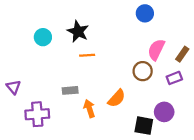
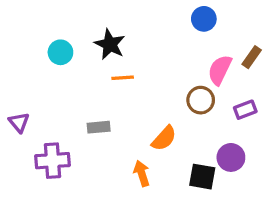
brown rectangle: (182, 54) -> (252, 57), moved
orange arrow: (89, 109) -> (142, 173), moved

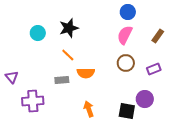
black star: (110, 44) -> (69, 28), turned 30
pink semicircle: (220, 70) -> (125, 35), moved
orange line: (123, 78) -> (68, 55), moved, turned 48
orange semicircle: (164, 138) -> (86, 73), moved, turned 48

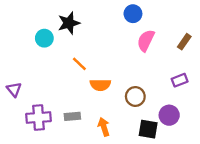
blue circle: (128, 12) -> (133, 14), moved
black star: (69, 28) -> (69, 23), moved
brown circle: (126, 63) -> (135, 96), moved
gray rectangle: (62, 80) -> (72, 116), moved

